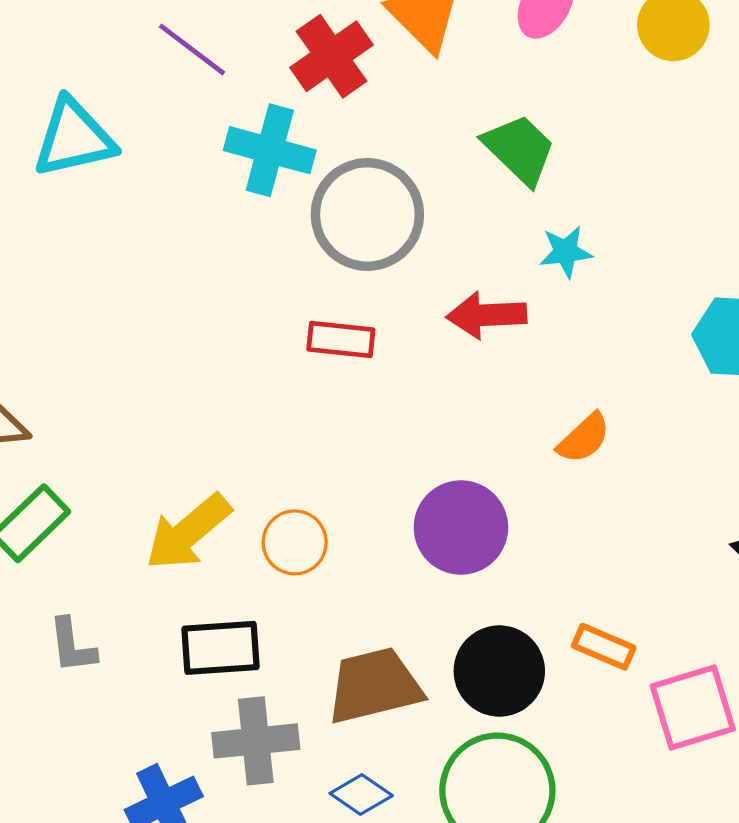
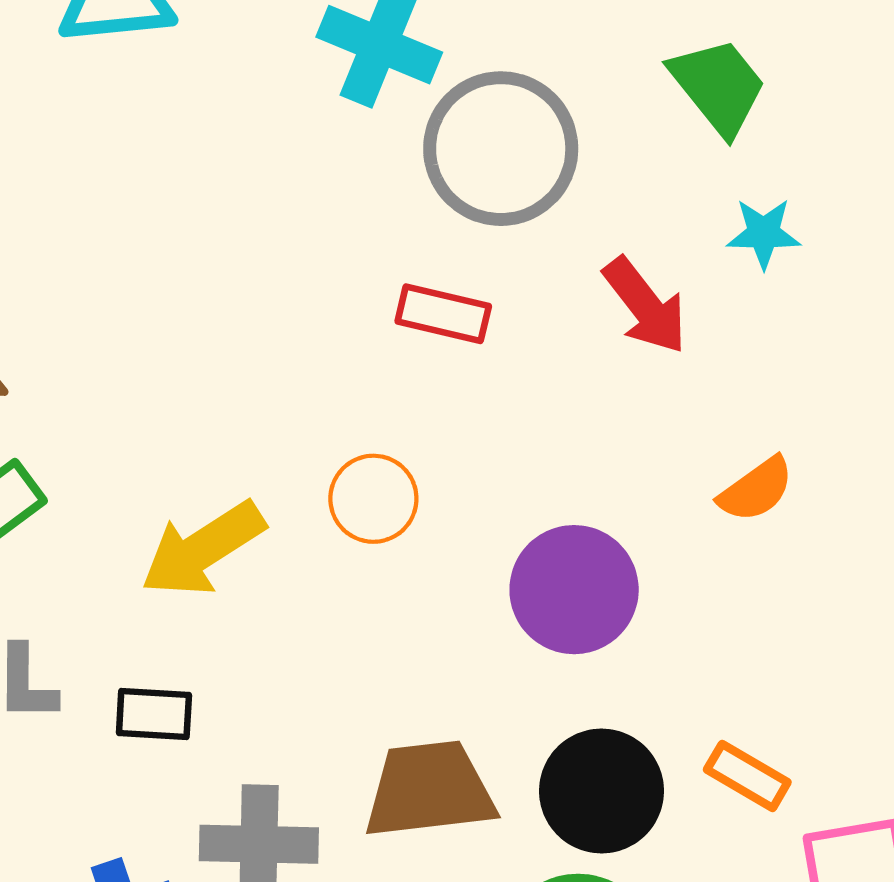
red arrow: (487, 315) -> (645, 306), turned -132
orange circle: (295, 542) -> (373, 499), moved
black rectangle: (221, 648) -> (154, 714), moved, size x0.7

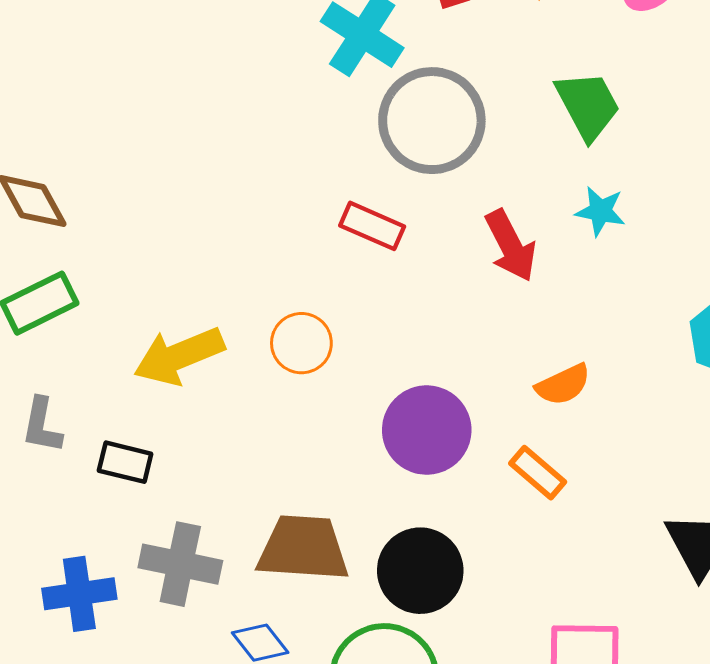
orange rectangle: (747, 776) -> (538, 473), moved

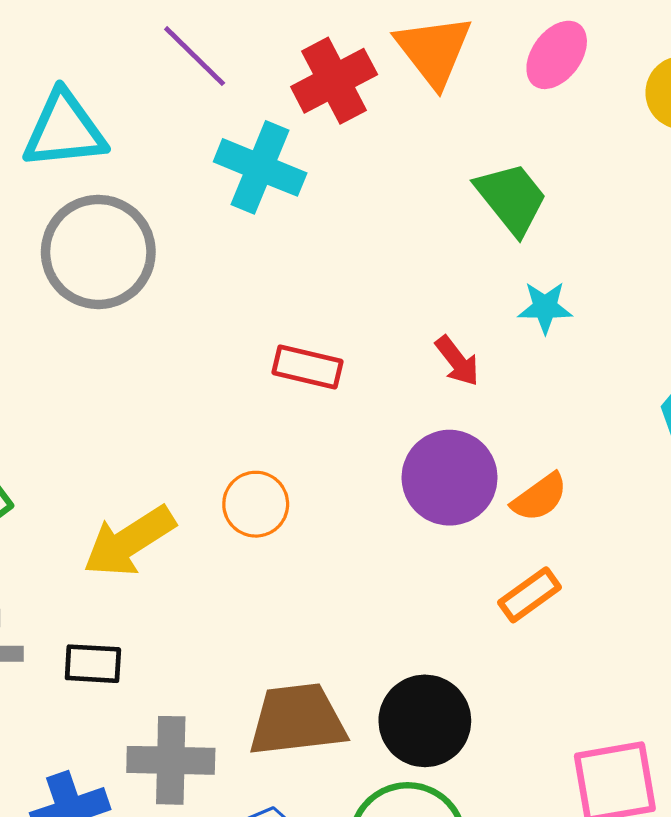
gray circle: (432, 121) -> (98, 252), moved
red arrow: (511, 246) -> (457, 361), size x0.7
purple circle: (427, 430) -> (450, 478), moved
orange rectangle: (538, 473) -> (530, 595), turned -66

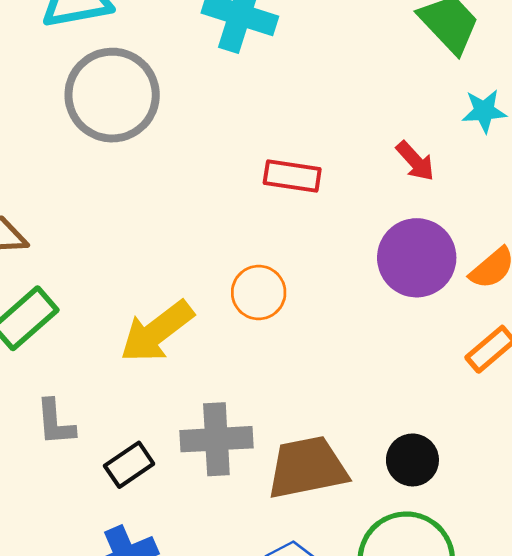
black rectangle: (93, 664) -> (129, 465), moved, turned -33
black circle: (425, 721) -> (412, 460), size x0.7
gray cross: (171, 760) -> (216, 439), moved

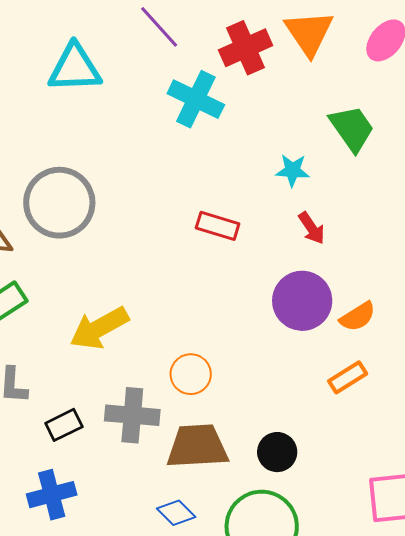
gray circle: (112, 95) -> (59, 203), moved
cyan star: (484, 111) -> (293, 170), moved
orange circle: (259, 293) -> (191, 374), moved

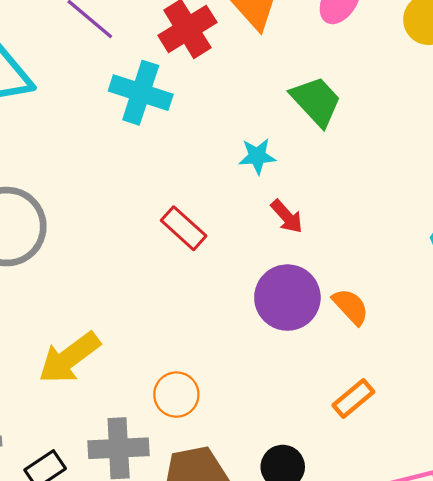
red rectangle: (218, 226) -> (184, 228), turned 33
orange semicircle: (358, 317) -> (351, 307), turned -93
orange rectangle: (348, 377) -> (353, 398), moved

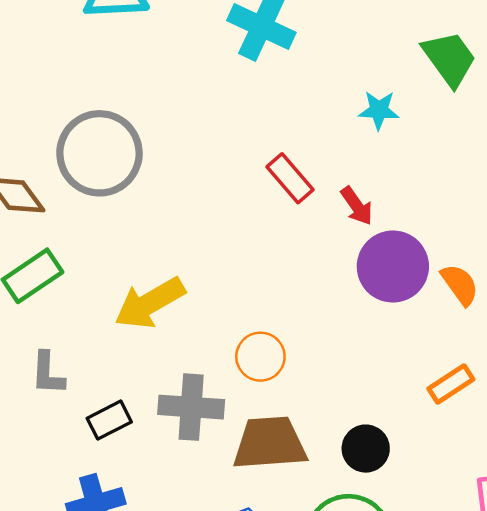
red arrow: (287, 216) -> (357, 206), moved

